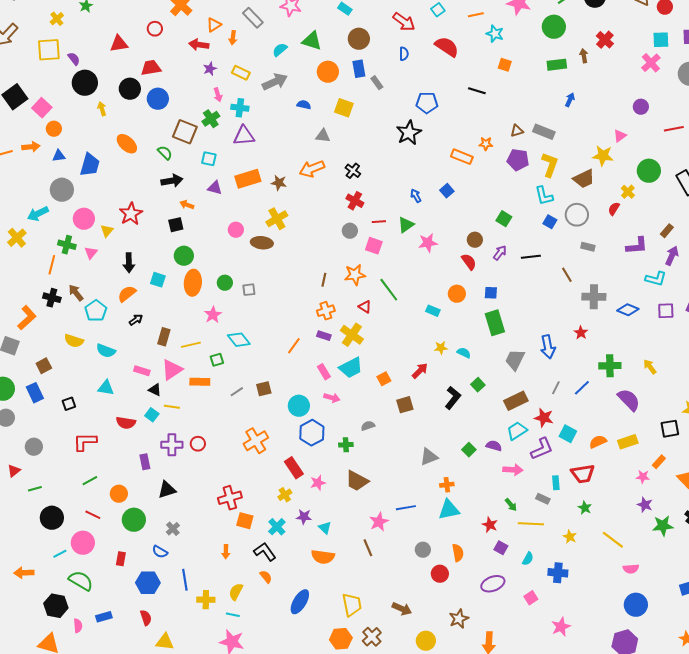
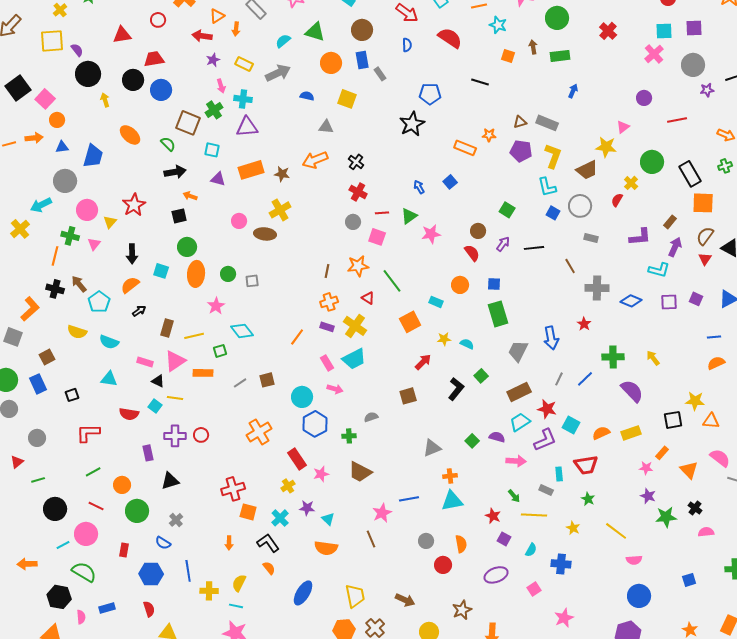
brown arrow: (584, 56) -> (533, 47), moved
orange square: (384, 379) -> (410, 322), moved, size x1.5

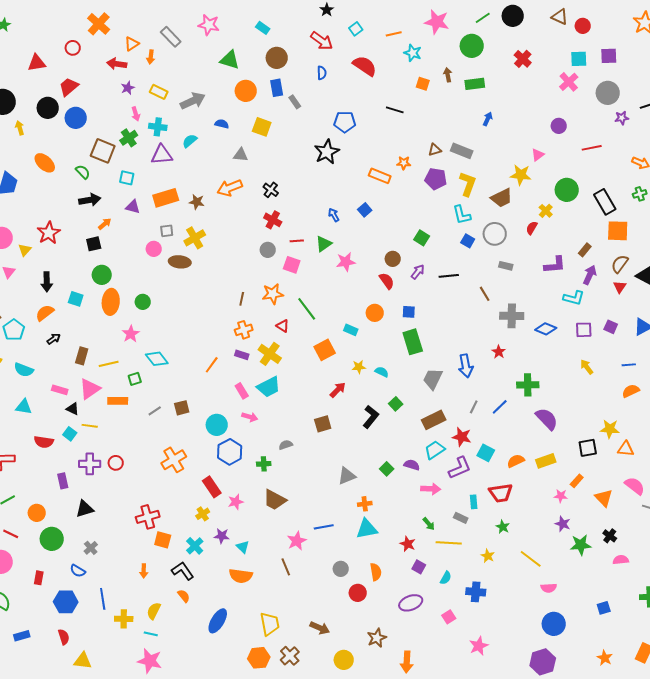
cyan semicircle: (283, 41) -> (190, 141), moved
red trapezoid: (154, 59) -> (69, 87), turned -30
orange arrow: (190, 196) -> (105, 224), turned 120
gray square: (252, 281) -> (167, 231), moved
yellow arrow: (653, 358) -> (587, 367), moved

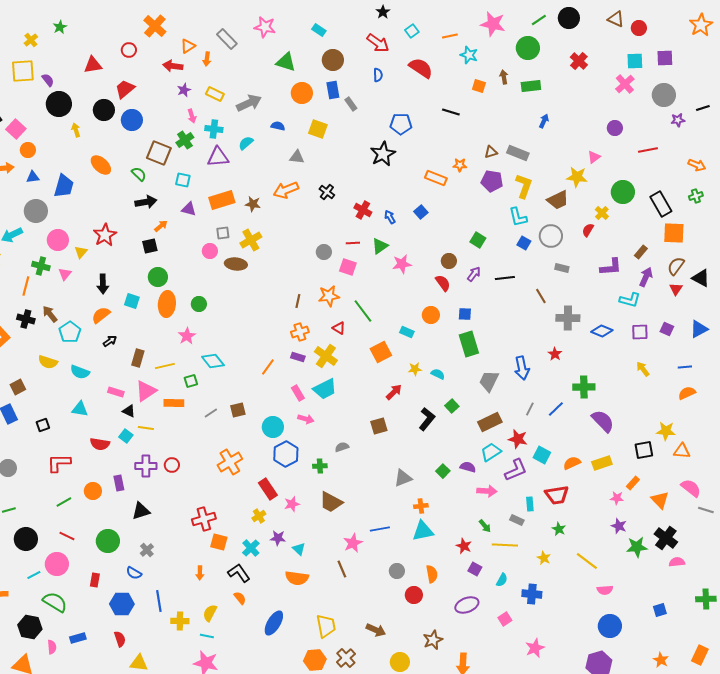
red cross: (273, 220) -> (363, 210), moved
orange circle: (37, 513) -> (93, 491), moved
black cross: (610, 536) -> (666, 538), size x1.6

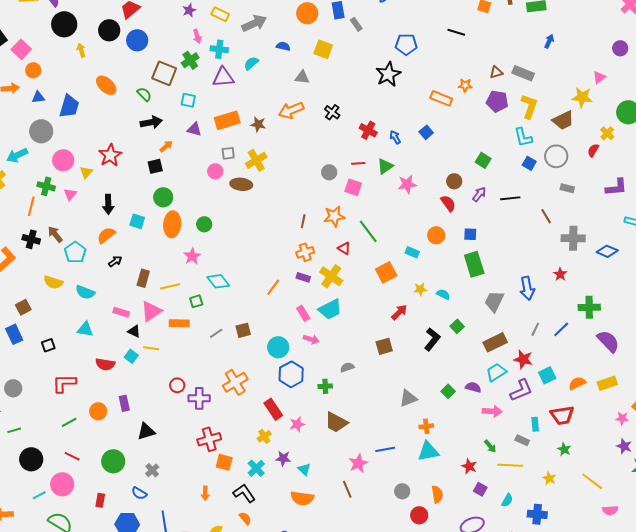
cyan square: (542, 455) -> (547, 375), turned 36
purple cross: (146, 466) -> (199, 398), moved

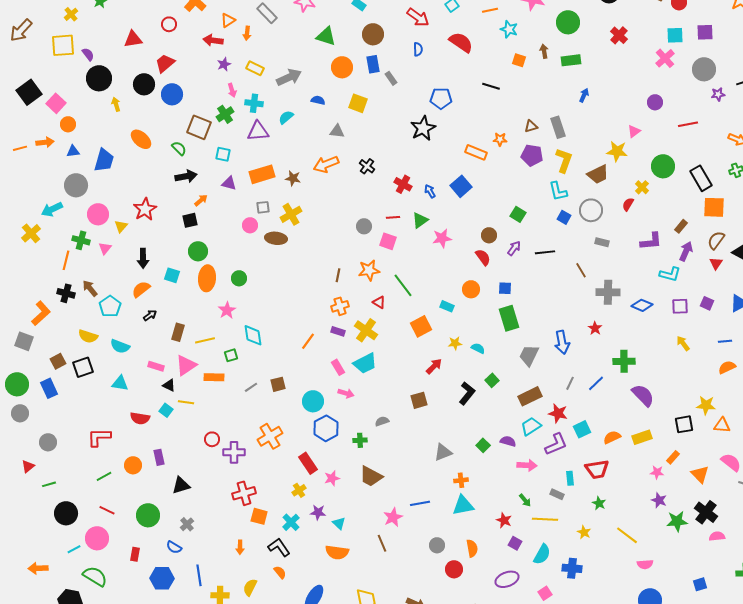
gray rectangle: (523, 73) -> (558, 127), turned 50
blue square: (426, 132) -> (461, 186), size x1.5
cyan diamond: (218, 281) -> (253, 335), turned 30
black square: (48, 345) -> (83, 367), moved, size x1.5
cyan semicircle: (507, 500) -> (542, 554), size x1.5

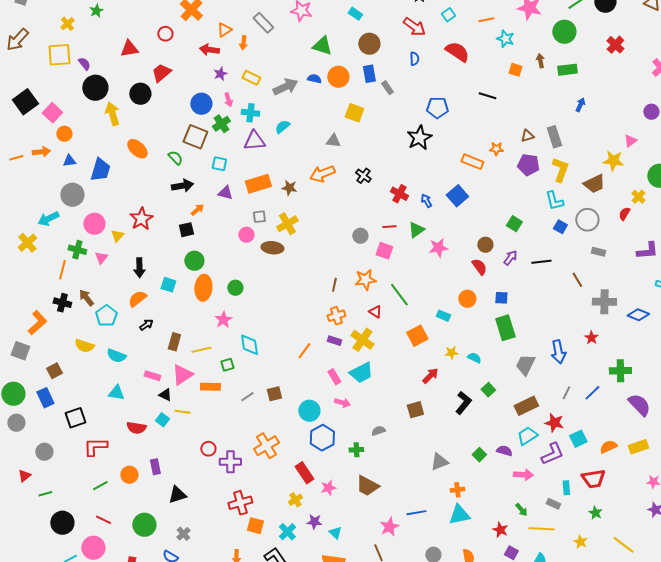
blue circle: (172, 94) -> (201, 104), moved
blue semicircle: (318, 100) -> (314, 79), moved
yellow arrow: (116, 104) -> (112, 114), size x1.6
black square: (83, 367) -> (75, 418), moved

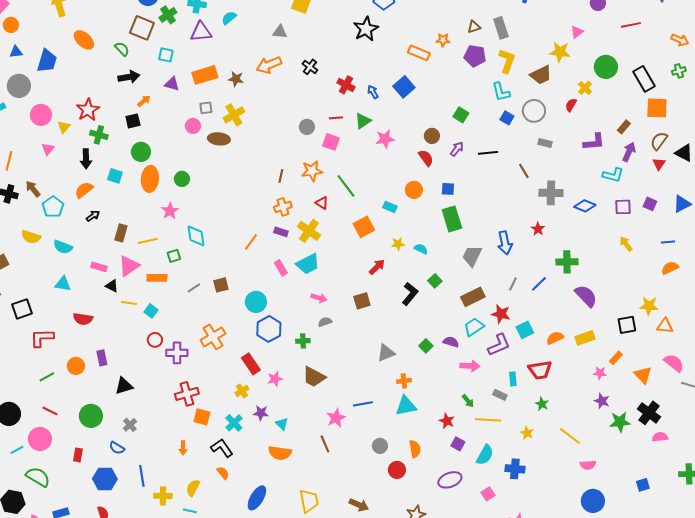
green cross: (77, 250) -> (99, 135), moved
pink arrow: (342, 403) -> (319, 298), moved
cyan square: (162, 420) -> (151, 311), moved

